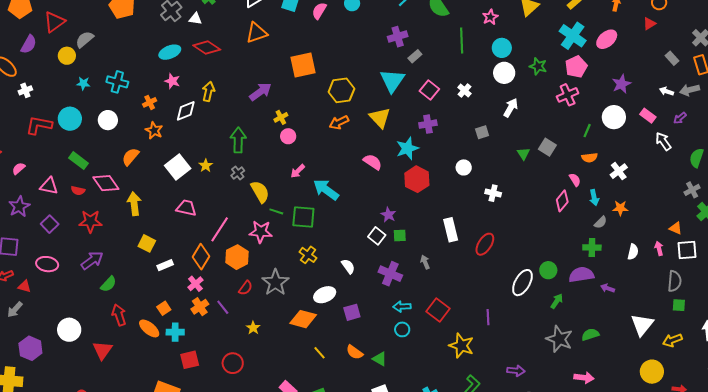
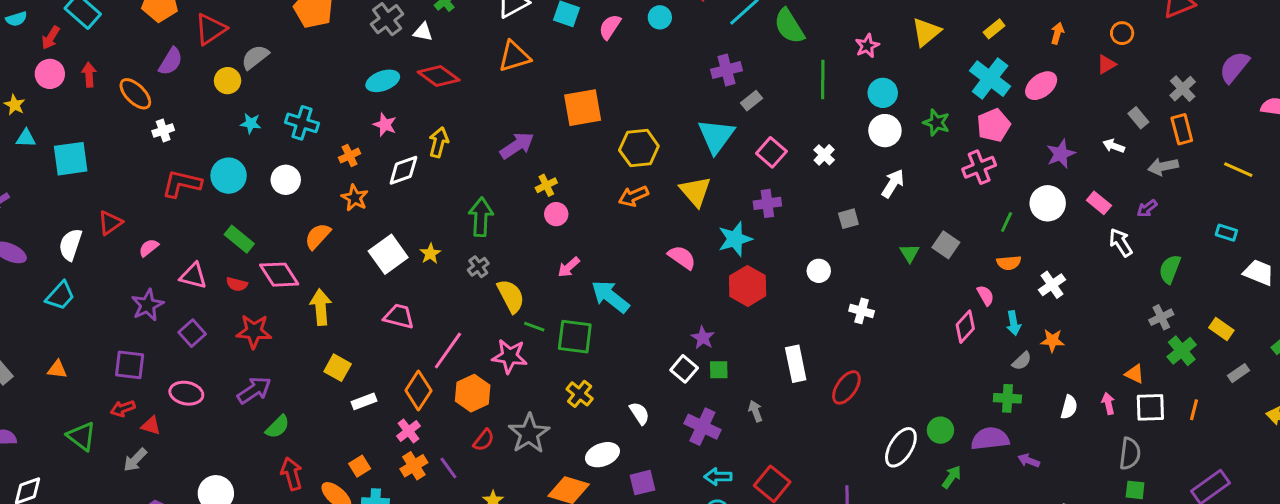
white arrow: (666, 91) -> (1114, 146), moved

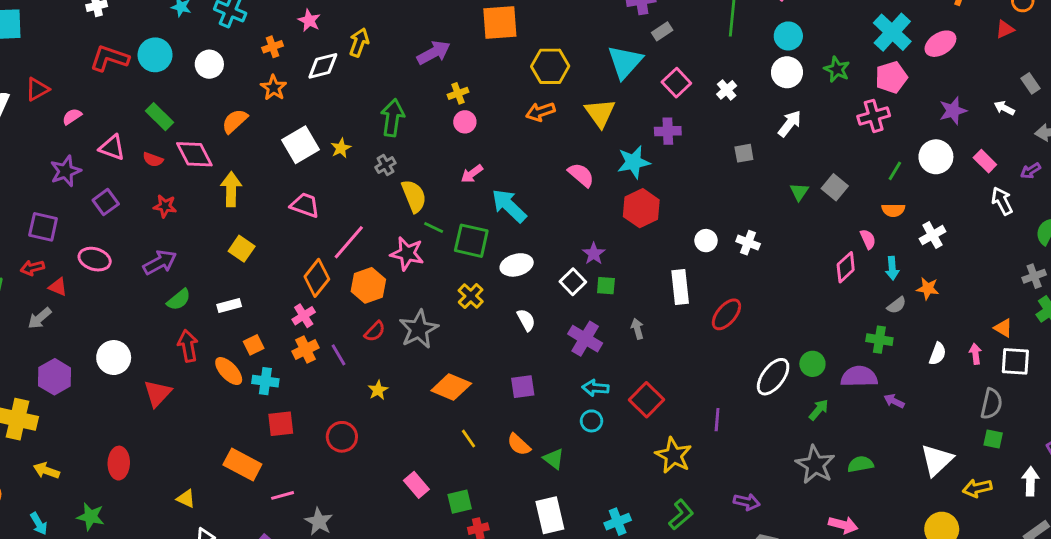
white circle: (819, 271) -> (706, 241), moved
red star: (254, 331) -> (165, 206), size x0.7
white rectangle: (364, 401) -> (229, 305), moved
white ellipse: (602, 455) -> (517, 265), moved

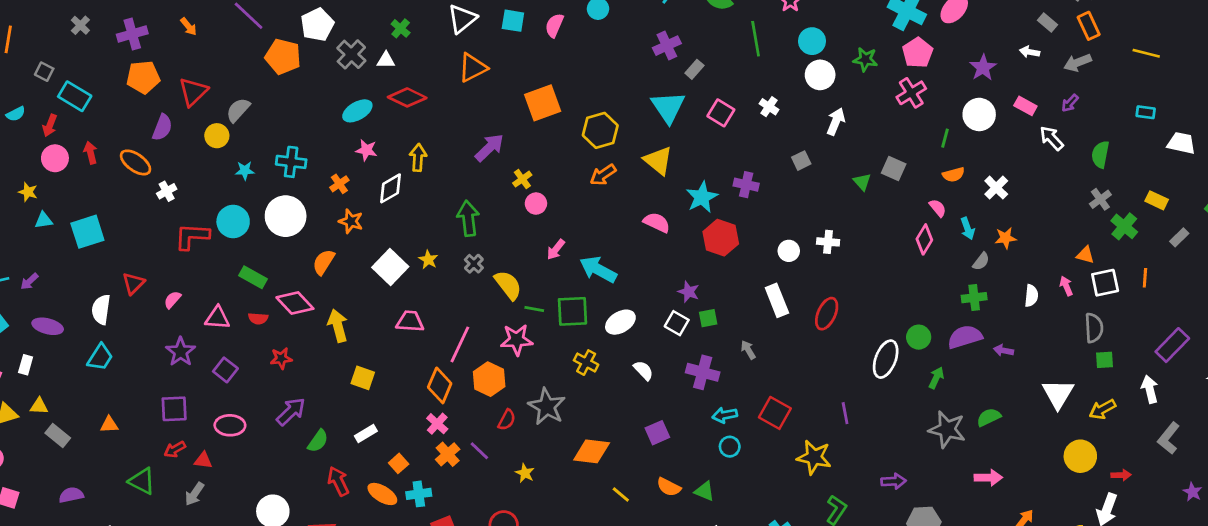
white circle: (209, 64) -> (286, 216), size x1.5
purple cross: (668, 131) -> (746, 185), moved, turned 30

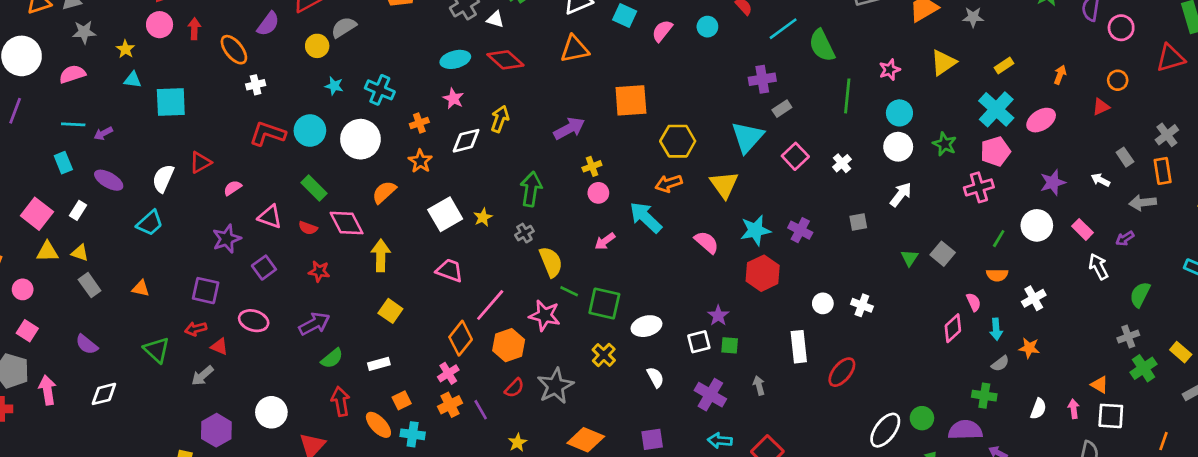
cyan arrow: (598, 269) -> (646, 217), moved
orange line: (1145, 278) -> (1163, 441), moved
white square: (677, 323) -> (699, 342), turned 30
purple semicircle: (71, 495) -> (87, 344), turned -145

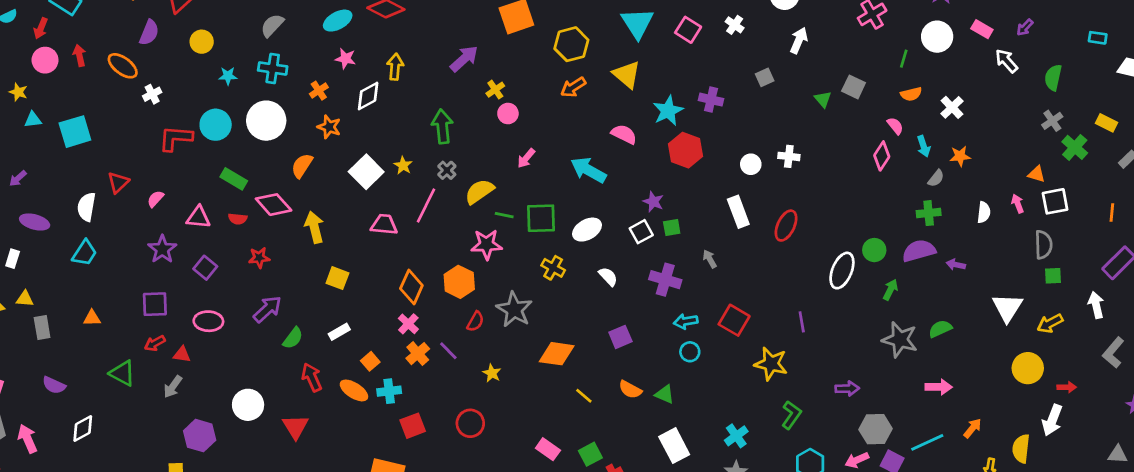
gray semicircle: (344, 27) -> (272, 25), moved
cyan arrow: (646, 217) -> (588, 170), moved
yellow semicircle: (551, 262) -> (479, 192), turned -88
gray rectangle: (90, 285) -> (42, 327), turned 40
pink line: (490, 305) -> (426, 205), moved

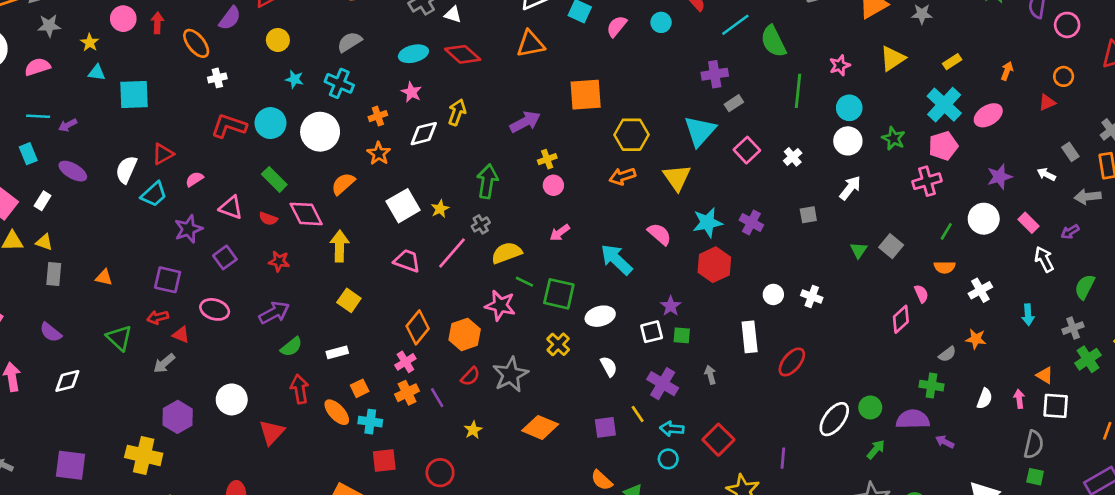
cyan arrow: (924, 146) -> (1028, 315), moved
cyan trapezoid: (85, 253) -> (154, 194), moved
yellow line: (584, 396) -> (638, 414), moved

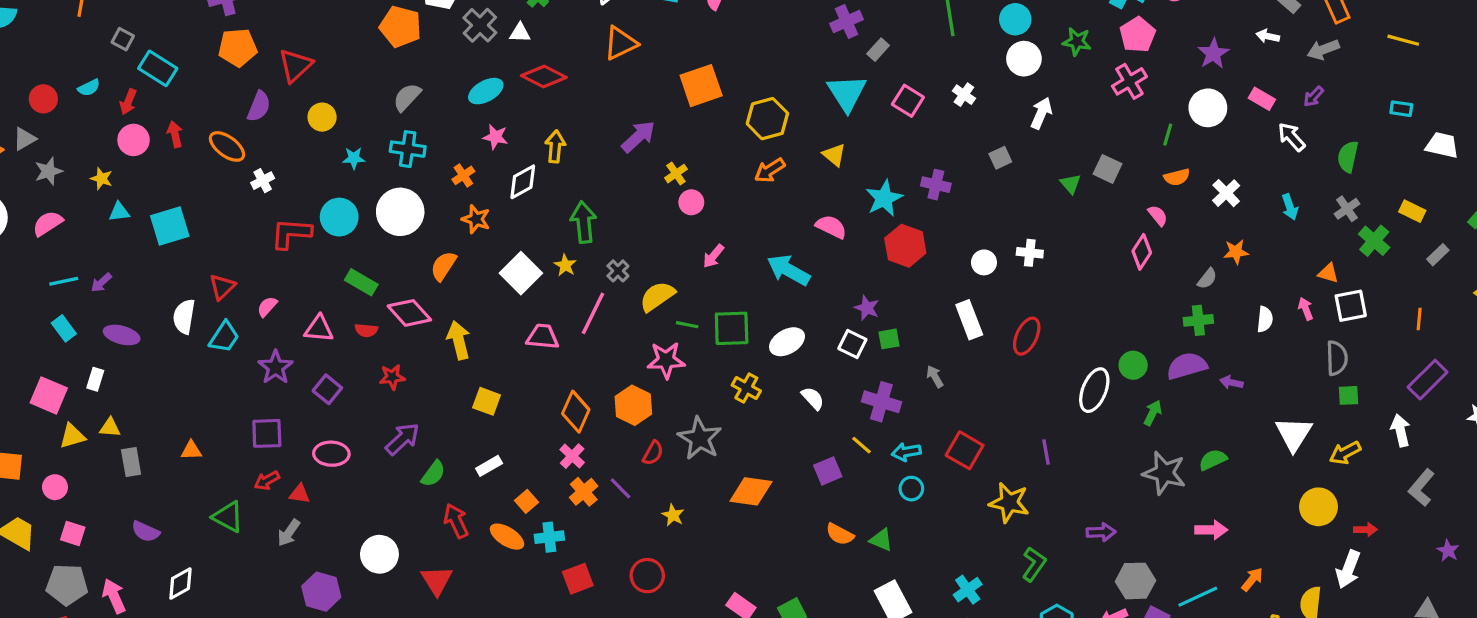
yellow triangle: (677, 178) -> (834, 155), size x0.7
green arrow: (487, 181) -> (584, 222), moved
white square: (652, 332) -> (852, 344), turned -35

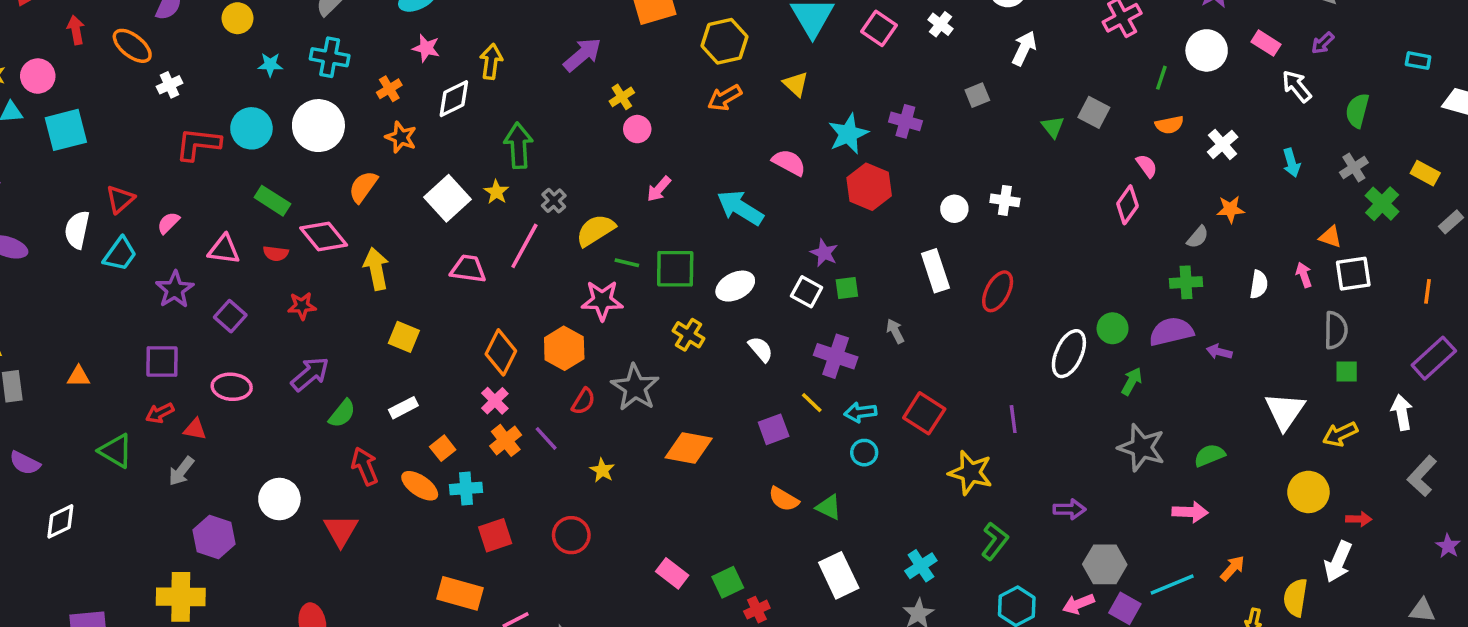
pink circle: (134, 140) -> (38, 76), moved
green semicircle: (1213, 460) -> (1209, 455), moved

